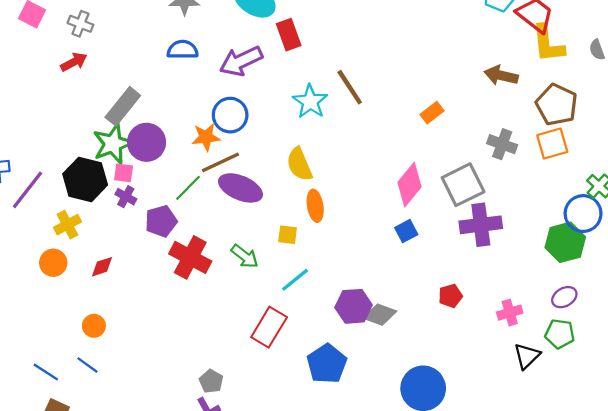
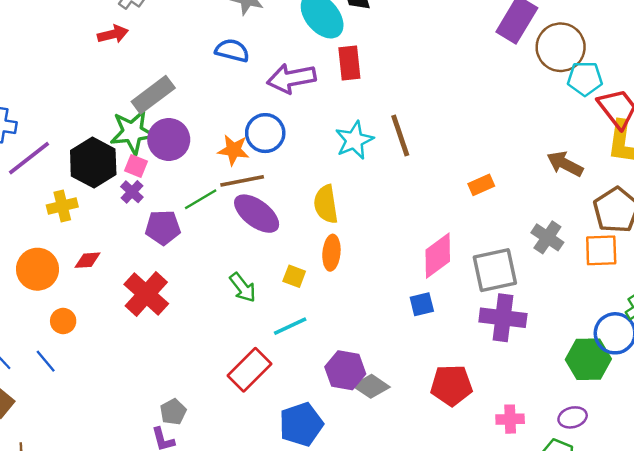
red cross: (190, 257) -> (146, 294), moved
orange circle: (53, 263) -> (37, 269), moved, size x1.4
red pentagon: (450, 296) -> (451, 385), size x1.6

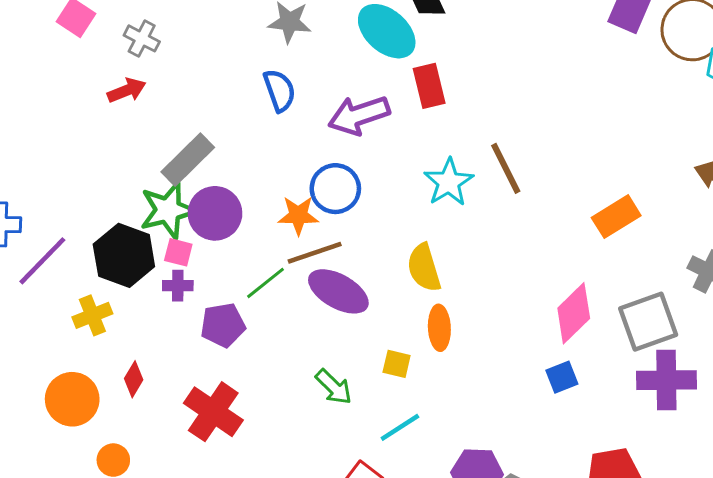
blue semicircle: (232, 50) -> (279, 90), turned 64
orange rectangle: (481, 185) -> (616, 217), size x1.4
purple cross: (132, 192) -> (178, 286), turned -35
red diamond: (88, 260) -> (134, 379), turned -48

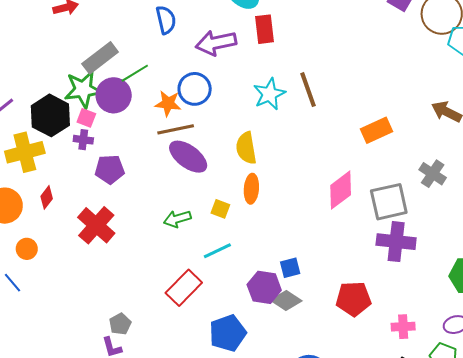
green line: (265, 283) -> (135, 73), moved
yellow cross: (92, 315) -> (25, 152), size x1.5
blue square: (562, 377) -> (290, 268), moved
green arrow: (334, 387) -> (177, 219), turned 112

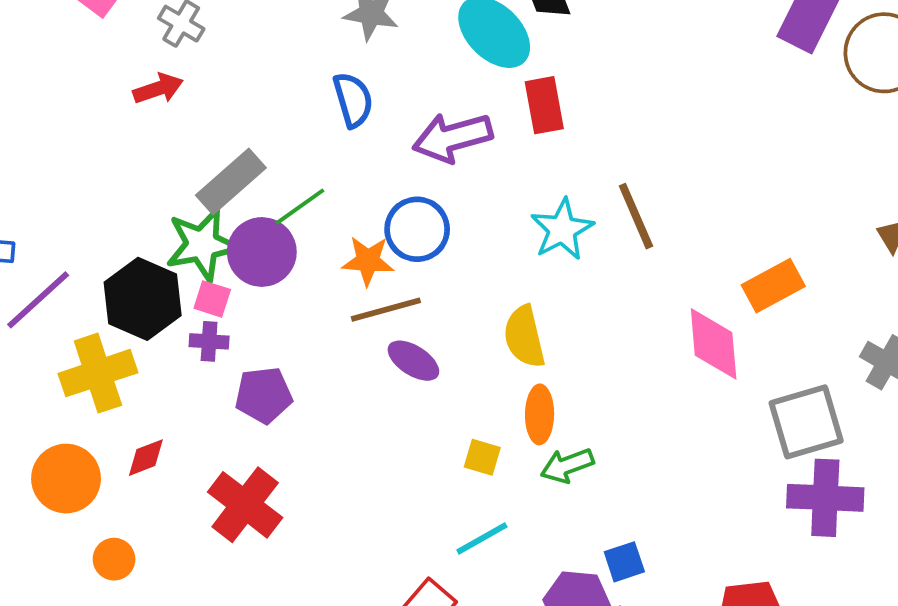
purple ellipse: (188, 157) -> (413, 361), size x0.7
pink diamond: (341, 190) -> (714, 344), moved, turned -54
red diamond: (47, 197) -> (146, 458), turned 35
green arrow: (177, 219) -> (567, 465), moved

